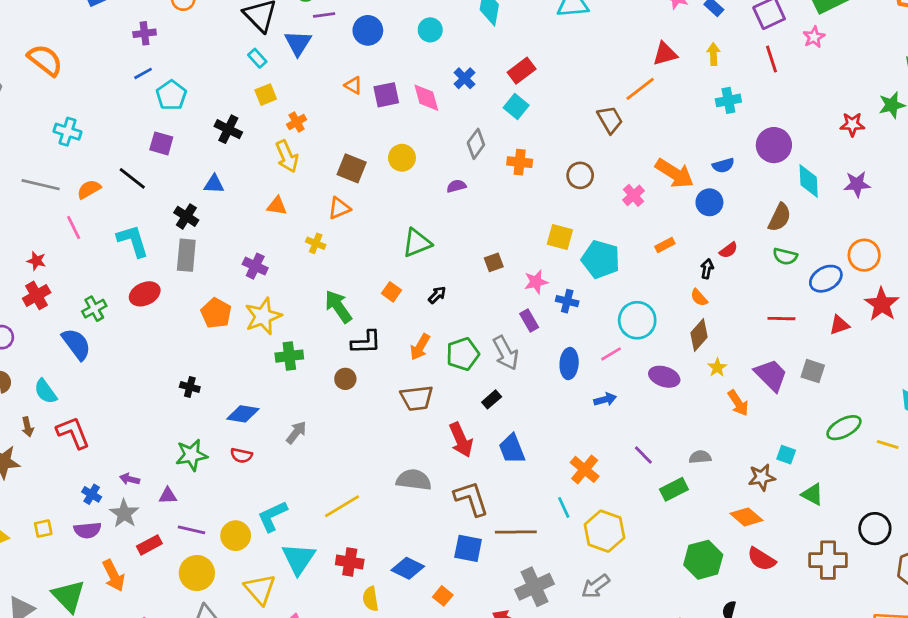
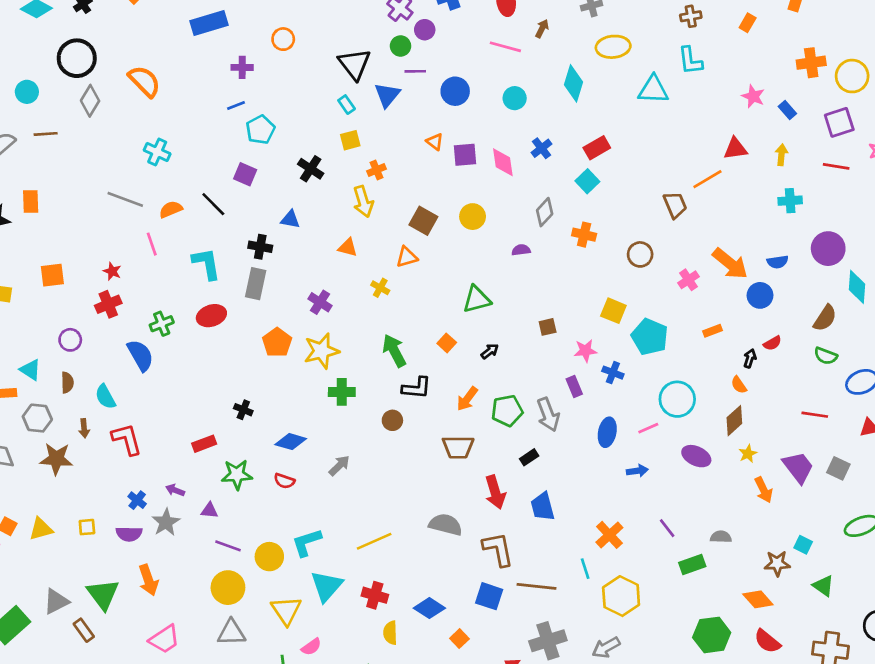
red line: (772, 59) -> (836, 166), turned -70
black cross: (186, 216) -> (260, 247), turned -30
red rectangle: (149, 545) -> (204, 444), moved

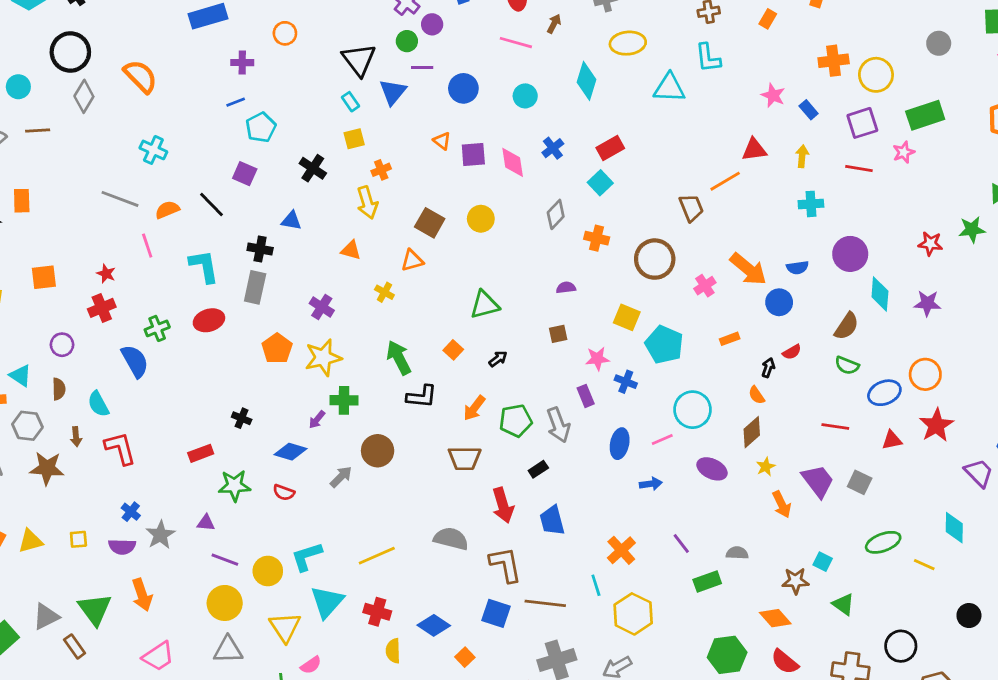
purple semicircle: (521, 250) -> (566, 288), moved
brown circle: (640, 254) -> (655, 259), size x1.5
brown circle: (392, 420) -> (378, 451), moved, size x1.5
purple arrow: (175, 490) -> (317, 420), moved, turned -72

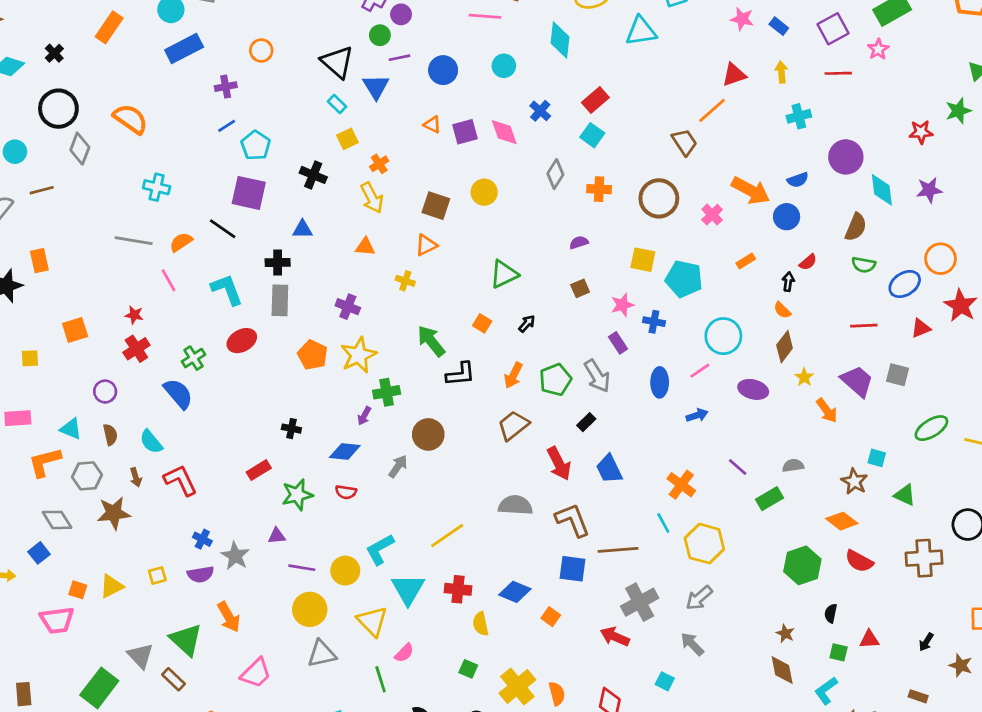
purple square: (245, 174) -> (249, 193), size x1.5
brown trapezoid: (465, 458) -> (513, 425), turned 152
brown star: (796, 581) -> (854, 481), turned -30
gray triangle: (46, 616) -> (140, 656), turned -36

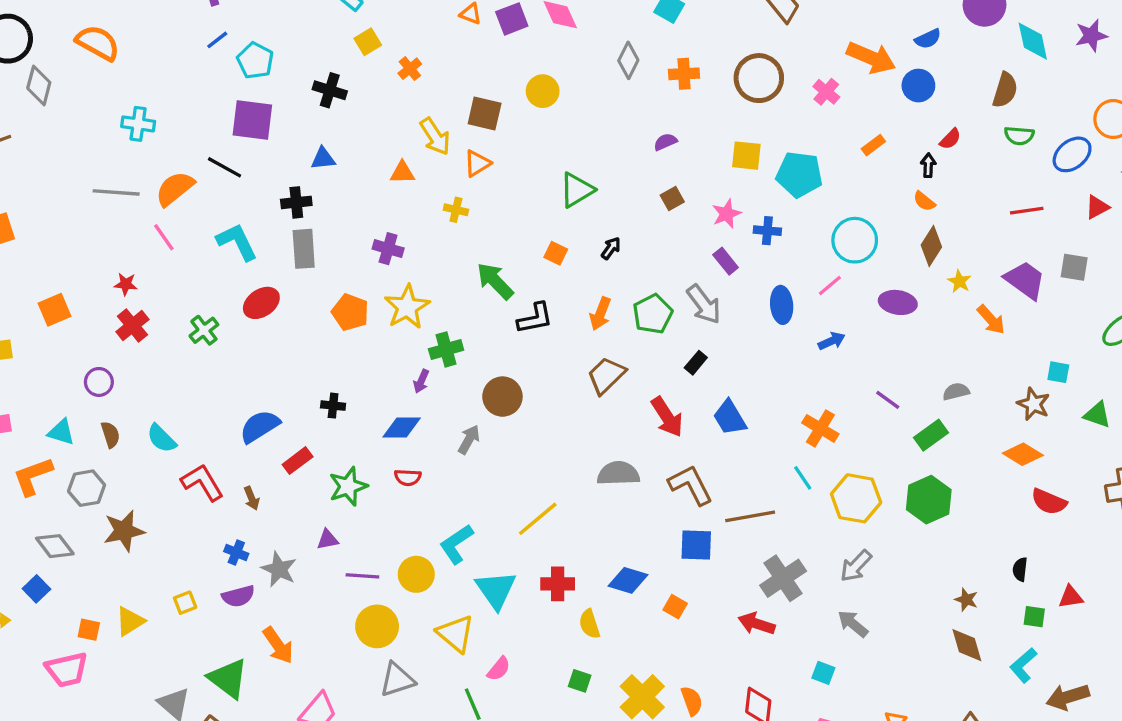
yellow arrow: (372, 198) -> (435, 136), moved
orange semicircle: (181, 242) -> (175, 189), size x1.4
blue semicircle: (178, 394) -> (260, 426), moved, turned -76
brown arrow: (136, 477) -> (252, 498), moved
green hexagon: (802, 565) -> (929, 500), moved

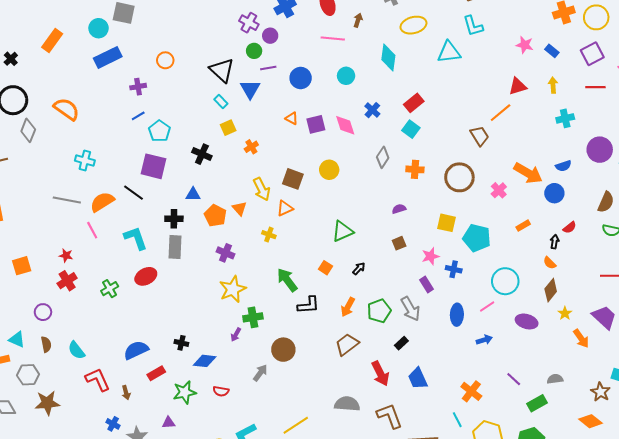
orange triangle: (402, 173) -> (239, 208), turned 42
orange pentagon: (350, 312) -> (215, 216), moved
blue diamond: (402, 428) -> (205, 361), moved

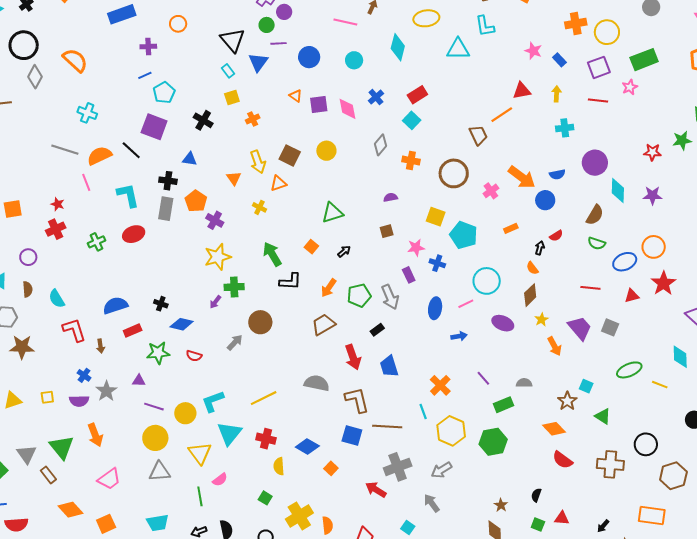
orange pentagon: (215, 216) -> (196, 201), moved

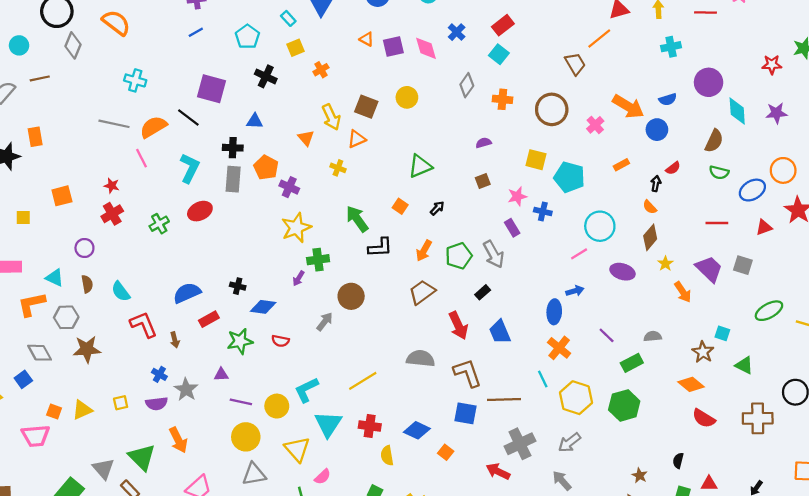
cyan pentagon: (164, 93) -> (247, 37), moved
cyan L-shape: (128, 195) -> (190, 168), turned 44
blue ellipse: (435, 308) -> (554, 312), moved

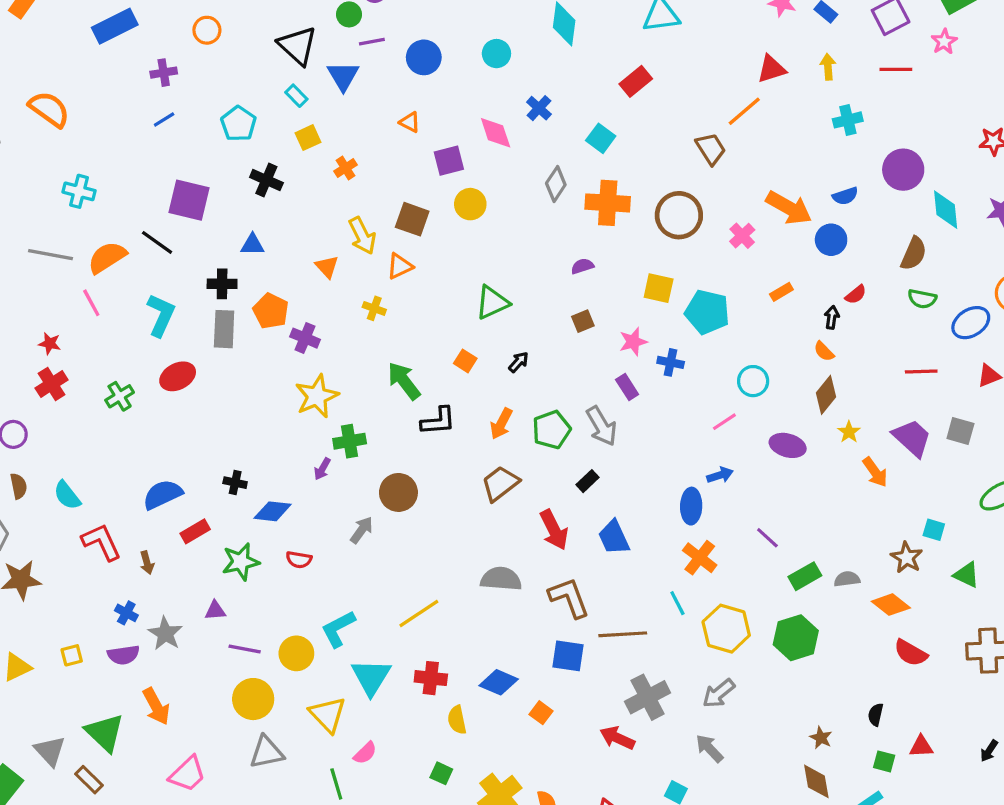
red rectangle: (503, 25) -> (636, 81), moved
purple square: (393, 46) -> (449, 161), moved
orange cross: (502, 99) -> (608, 203), size x1.5
cyan circle: (600, 226) -> (753, 381), size x0.7
gray semicircle: (653, 336) -> (847, 579), moved

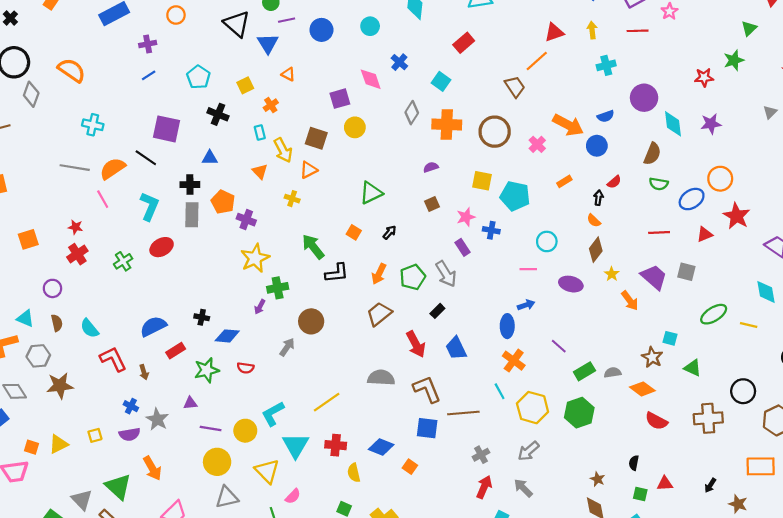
cyan rectangle: (296, 96) -> (260, 133), moved, turned 32
orange triangle: (410, 122) -> (288, 74), moved
pink line: (724, 422) -> (528, 269), turned 35
gray cross: (648, 697) -> (481, 455), size x0.6
red arrow: (617, 738) -> (484, 487), moved, turned 90

